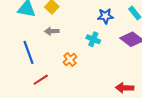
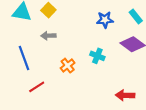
cyan cross: (93, 39) -> (97, 56), moved

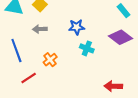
blue star: (105, 20) -> (77, 27), moved
orange cross: (68, 66) -> (50, 60), moved

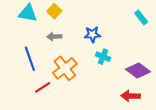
purple diamond: (120, 37) -> (138, 70), moved
orange cross: (50, 60) -> (65, 68), size x1.6

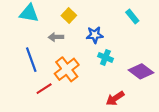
yellow square: (54, 11) -> (69, 15), moved
cyan rectangle: (141, 17) -> (132, 17), moved
red arrow: (131, 96) -> (115, 98), moved, turned -36

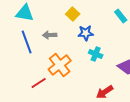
yellow square: (69, 15) -> (73, 14), moved
blue line: (31, 60) -> (27, 42), moved

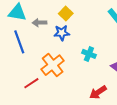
blue star: (86, 33) -> (62, 33), moved
gray arrow: (50, 35) -> (39, 23), moved

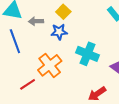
cyan cross: (89, 54) -> (88, 54), size x1.5

